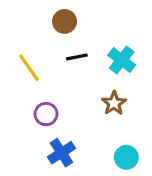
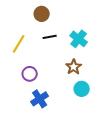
yellow line: (29, 68) -> (19, 44), turned 66
cyan circle: (126, 157) -> (82, 89), moved

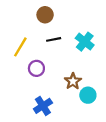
brown star: (74, 67) -> (73, 81), moved
purple circle: (30, 74) -> (36, 68), moved

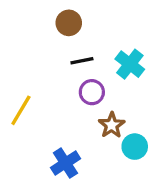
yellow line: (20, 47) -> (21, 110), moved
purple circle: (36, 68) -> (92, 92), moved

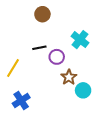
black line: (82, 61) -> (39, 48), moved
blue cross: (65, 163) -> (21, 101), moved

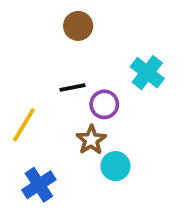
brown star: (69, 77) -> (91, 140), moved
cyan circle: (83, 90) -> (115, 166), moved

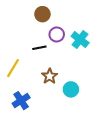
purple circle: (104, 104) -> (57, 34), moved
cyan circle: (115, 166) -> (71, 89), moved

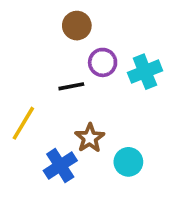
cyan cross: (80, 40) -> (145, 72), turned 30
blue cross: (21, 101) -> (60, 166), moved

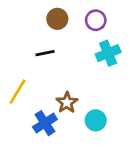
purple circle: (103, 62) -> (96, 20), moved
black line: (71, 86) -> (45, 53), moved

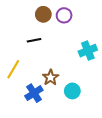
purple circle: (96, 20) -> (64, 15), moved
cyan cross: (108, 53) -> (88, 51), moved

